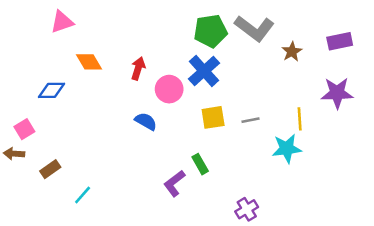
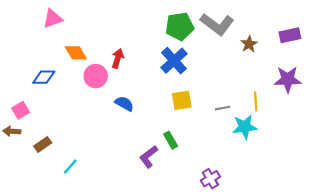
pink circle: (169, 89) -> (96, 76), moved
gray line: (251, 120) -> (223, 108), moved

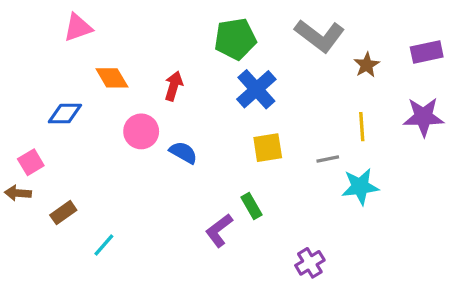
green pentagon: (180, 26) -> (235, 39), moved
pink circle: (96, 76) -> (141, 131), moved
yellow line: (256, 101) -> (362, 127), moved

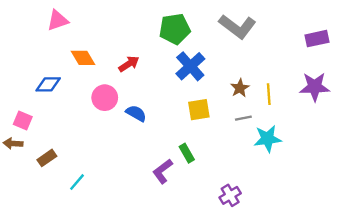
brown star: (367, 65) -> (240, 88), moved
red arrow: (174, 86) -> (129, 64), turned 40
pink square: (31, 162) -> (23, 121), turned -36

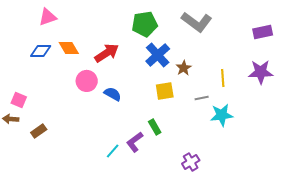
red arrow: (129, 64) -> (107, 53), size x1.4
blue diamond: (48, 84) -> (41, 51), moved
brown star: (240, 88) -> (184, 68), moved
cyan line: (77, 182) -> (113, 151), moved

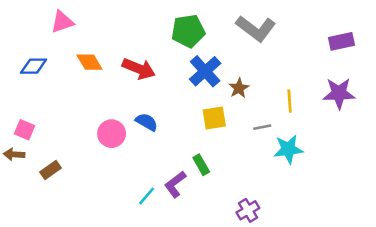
blue diamond: (41, 51) -> (34, 66), moved
red arrow: (107, 53) -> (139, 69), turned 55
pink circle: (87, 81) -> (112, 134), moved

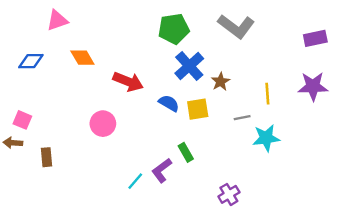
red arrow: (139, 69) -> (128, 82), moved
blue semicircle: (147, 122) -> (169, 103), moved
brown rectangle: (50, 170) -> (46, 157), turned -60

